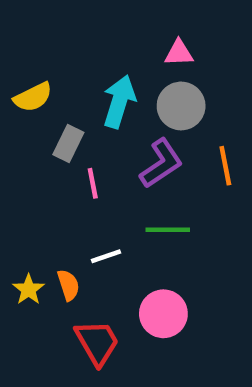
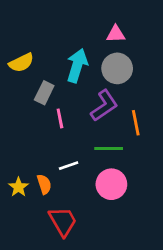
orange line: (225, 166) -> (136, 123), moved
pink circle: (163, 314) -> (111, 184), moved

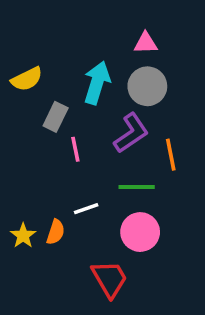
orange semicircle: (44, 184) -> (56, 232), turned 36
red trapezoid: (63, 221) -> (110, 279), moved

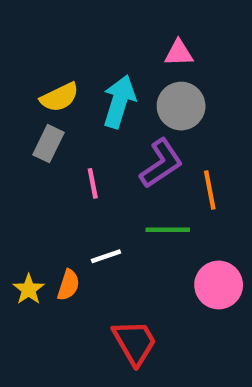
yellow semicircle: (27, 79) -> (60, 97), moved
gray rectangle: (56, 117) -> (49, 144), moved
pink circle: (140, 232) -> (219, 285), moved

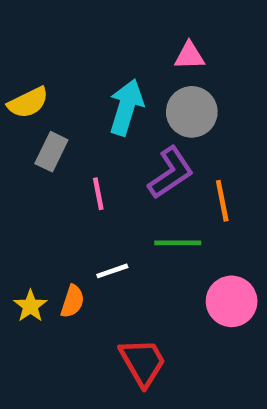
yellow semicircle: (60, 97) -> (28, 103), moved

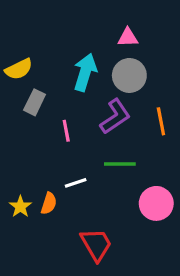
orange line: (222, 201) -> (161, 121), moved

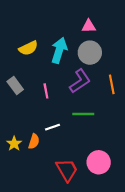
yellow semicircle: (19, 69) -> (28, 48), moved
gray rectangle: (35, 102) -> (15, 85), moved, turned -63
pink circle: (156, 203) -> (99, 162), moved

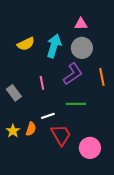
gray rectangle: (15, 85) -> (14, 93), moved
red trapezoid: (67, 170) -> (61, 135), moved

